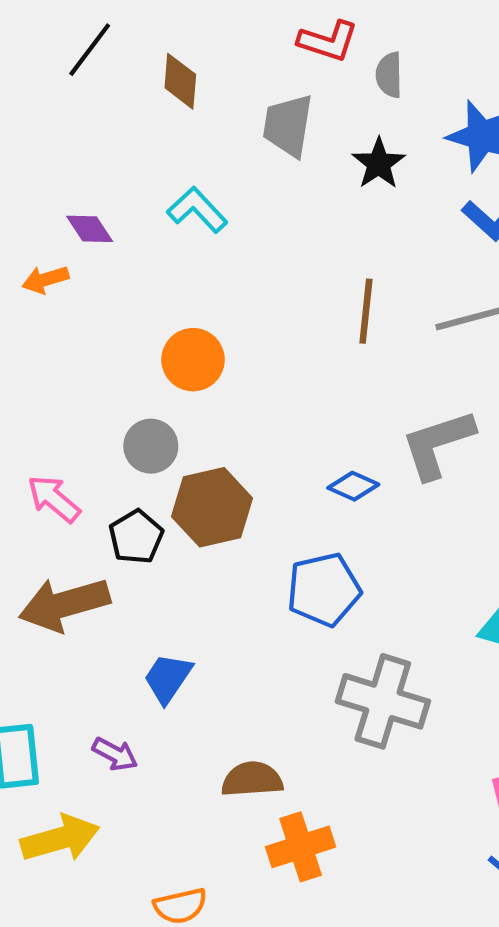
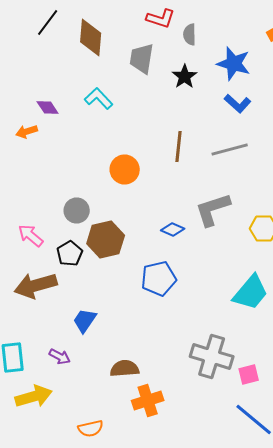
brown diamond: (180, 81) -> (91, 38), size x1.4
orange circle: (193, 360) -> (125, 170), moved
gray cross: (383, 701) -> (212, 356), moved

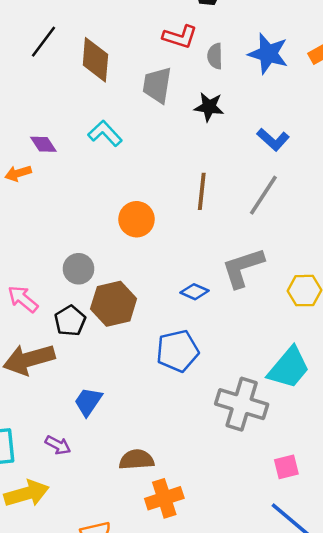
blue star: (234, 64) -> (268, 54), moved
black star: (185, 76) -> (209, 107), turned -30
gray line: (230, 150) -> (263, 195), turned -42
gray cross: (212, 356) -> (242, 404), moved

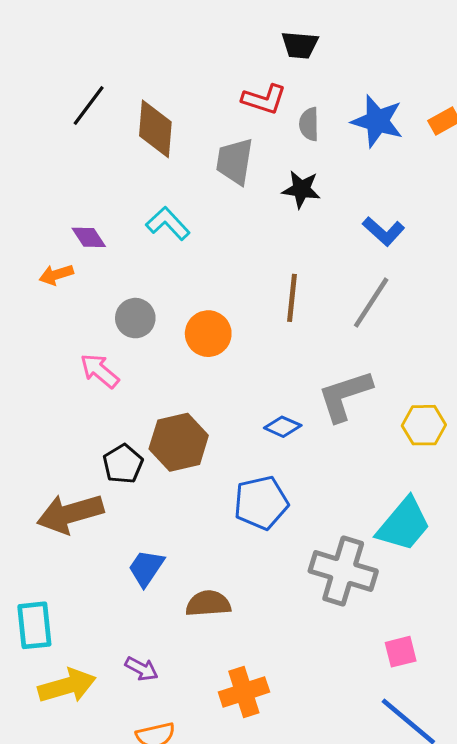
gray circle: (79, 269) -> (135, 318), moved
pink arrow: (23, 299) -> (100, 371), moved
purple arrow: (58, 445) -> (141, 669), moved
brown semicircle: (137, 460) -> (208, 604), moved

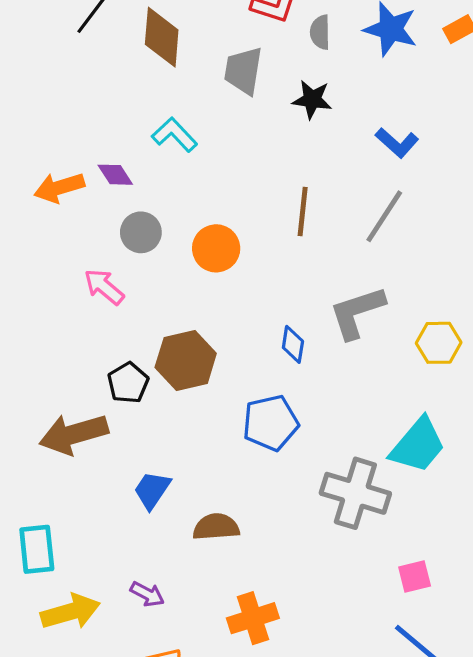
purple diamond: (89, 237) -> (115, 175), moved
orange arrow: (56, 275) -> (59, 188), size x1.4
blue diamond: (283, 427) -> (293, 344), turned 75

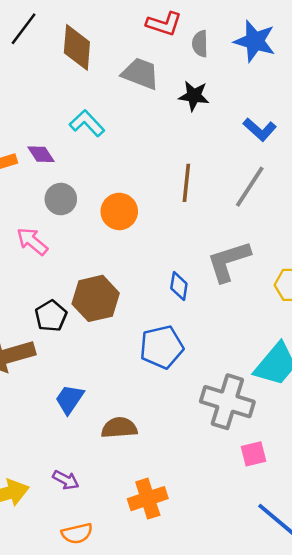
gray trapezoid: (243, 71) -> (140, 73), turned 102
pink square: (415, 577) -> (254, 454), moved

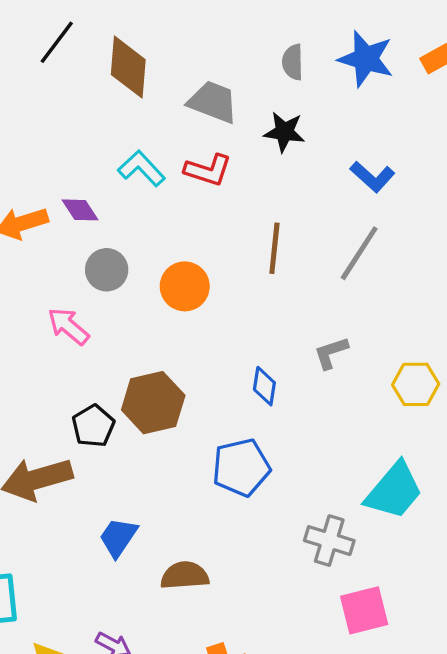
red L-shape: (164, 24) -> (208, 170), moved
gray L-shape: (229, 261) -> (331, 353), size x0.6
gray cross: (227, 402) -> (329, 541), size x0.7
pink square: (254, 454) -> (364, 610), size x1.4

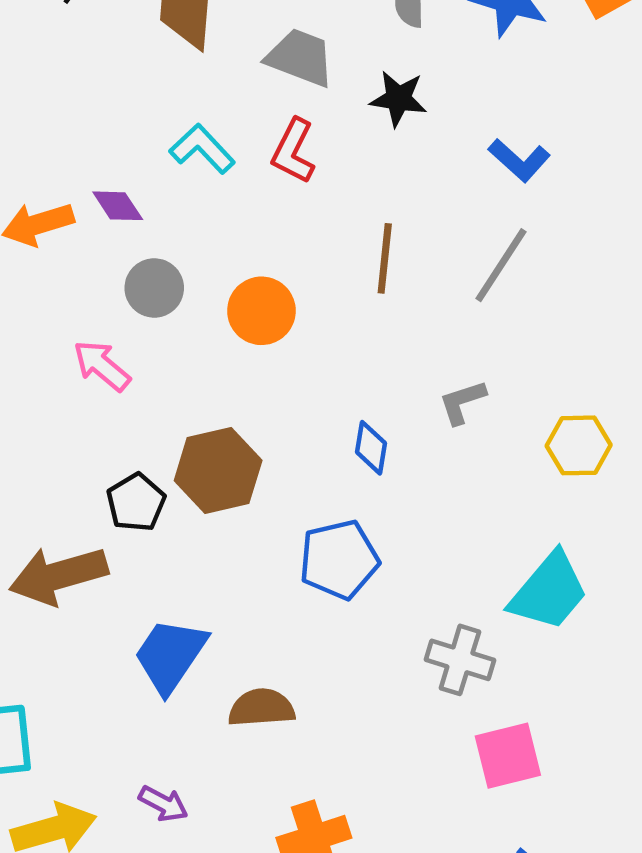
red L-shape: (208, 170) -> (293, 151), turned 99
blue trapezoid: (118, 537) -> (170, 655), size x1.4

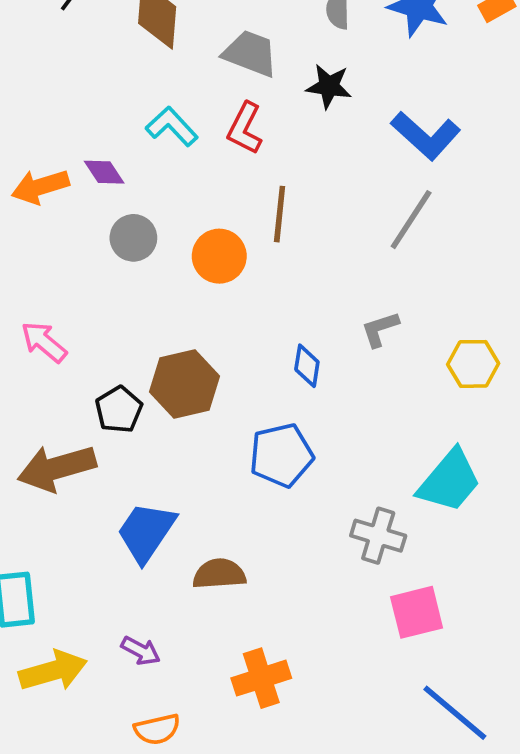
blue L-shape: (519, 160) -> (426, 136), size x1.4
brown line: (385, 258) -> (280, 214), moved
pink arrow: (102, 366) -> (44, 342), moved

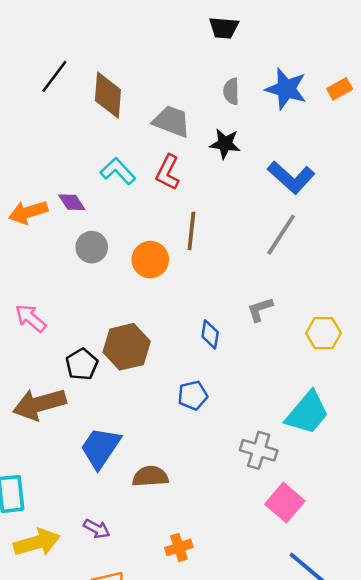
blue pentagon: (281, 455) -> (193, 395), size x0.7
pink square: (417, 612) -> (285, 503), turned -36
orange cross: (261, 678) -> (179, 547), size x0.7

